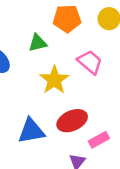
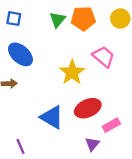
green triangle: (38, 43) -> (57, 20), moved, turned -36
blue triangle: (31, 131) -> (52, 117), turned 40

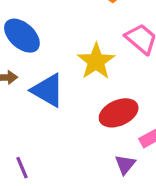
blue triangle: (52, 117) -> (48, 90), moved

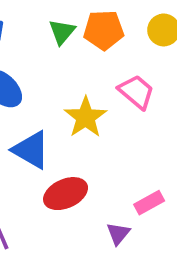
red ellipse: (119, 113) -> (66, 194), moved

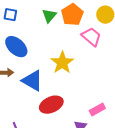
orange pentagon: (104, 30) -> (72, 15), turned -30
pink trapezoid: (136, 92) -> (91, 37), moved

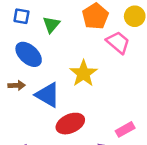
green triangle: (49, 16) -> (51, 25), moved

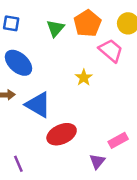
green triangle: (51, 25) -> (55, 28), moved
yellow star: (83, 73) -> (84, 78), moved, size x0.6

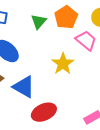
yellow star: (84, 78) -> (63, 64), size x1.5

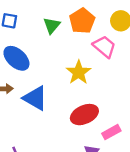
red ellipse: (44, 112) -> (84, 115), moved

